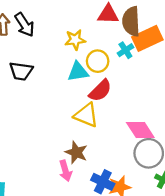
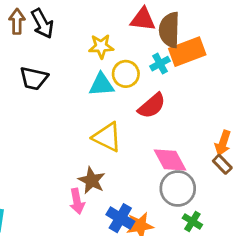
red semicircle: (100, 91) -> (152, 106), moved

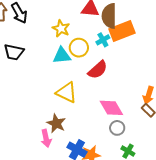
yellow star: (101, 46) -> (61, 28), turned 30
gray circle: (178, 189) -> (117, 128), size x0.6

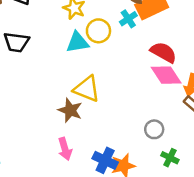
red semicircle: (98, 70) -> (163, 52), moved, turned -105
pink diamond: (111, 108) -> (166, 75), moved
brown star: (56, 123) -> (70, 110), moved

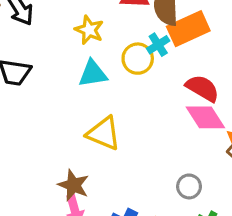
yellow circle: (98, 31) -> (138, 59), moved
brown star: (70, 110) -> (73, 185), moved

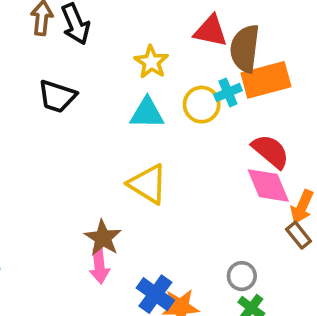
gray circle: (189, 186) -> (242, 276), moved

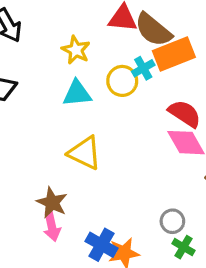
brown semicircle: (245, 49) -> (153, 30), turned -51

